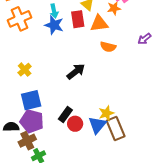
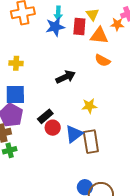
blue star: (54, 25) -> (55, 27), turned 30
yellow cross: (25, 70) -> (16, 63), turned 32
yellow star: (106, 113) -> (89, 106), moved

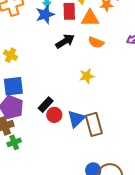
yellow cross: (16, 63) -> (11, 55), turned 32
black arrow: (66, 77) -> (65, 41), moved
yellow star: (89, 106) -> (87, 76), moved

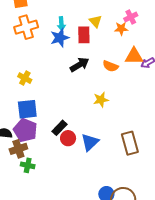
orange triangle: (90, 18) -> (134, 56), moved
brown rectangle: (94, 124) -> (130, 143), moved
green cross: (14, 142) -> (28, 165), turned 32

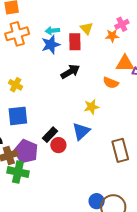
cyan arrow: (61, 24) -> (52, 31), turned 88
orange semicircle: (110, 66) -> (111, 83), moved
purple pentagon: (25, 130) -> (26, 151), moved
blue triangle: (90, 142) -> (81, 131), moved
green cross: (28, 165) -> (18, 172), size x1.5

